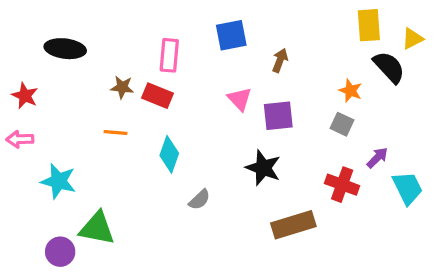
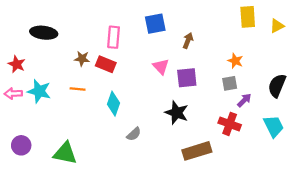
black semicircle: (389, 67) -> (277, 86), moved, turned -115
gray square: (342, 124) -> (230, 83), turned -35
purple arrow: (377, 158) -> (244, 100), moved
cyan star: (58, 181) -> (39, 91), moved
purple circle: (60, 252) -> (21, 145), moved

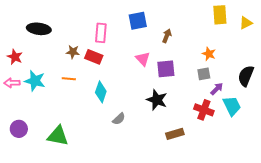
cyan trapezoid: (274, 126) -> (232, 106), moved
brown rectangle: (197, 151) -> (175, 134), size x0.7

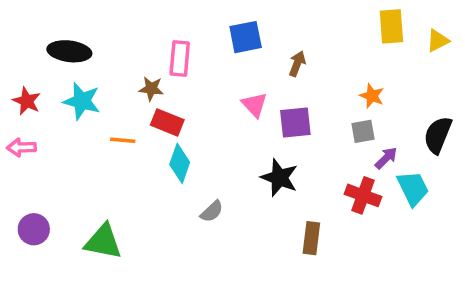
brown star: (73, 52) -> (151, 89), moved
red rectangle: (94, 57) -> (167, 122), moved
cyan star: (35, 81) -> (82, 101), moved
brown rectangle: (175, 134) -> (311, 238), turned -66

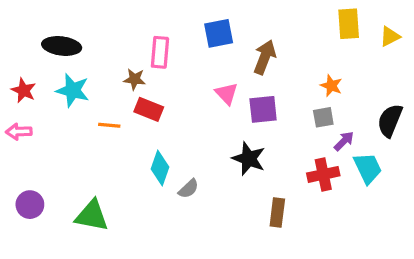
brown arrow: (297, 64) -> (265, 57), size x1.5
cyan diamond: (180, 163) -> (160, 168), moved
red cross: (363, 195) -> (323, 174), turned -32

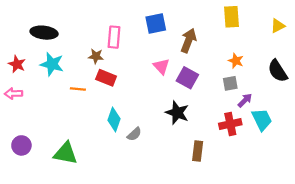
yellow rectangle: (349, 24) -> (231, 17), moved
purple square: (263, 109) -> (187, 78), turned 35
black semicircle: (390, 121) -> (278, 71), moved, turned -55

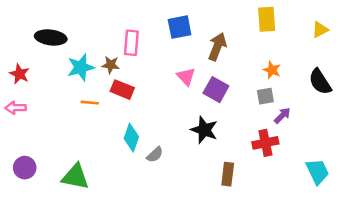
cyan star: (52, 64) -> (81, 67), moved, turned -30
cyan trapezoid: (262, 119) -> (317, 171), moved

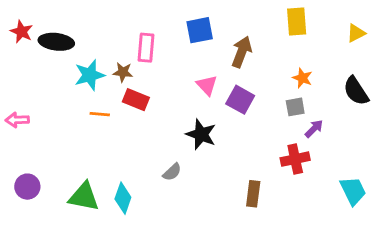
red star: (20, 74) -> (22, 32), moved
black star: (204, 130) -> (201, 134), moved
cyan diamond: (131, 138) -> (123, 198), moved

